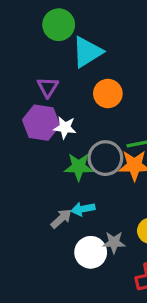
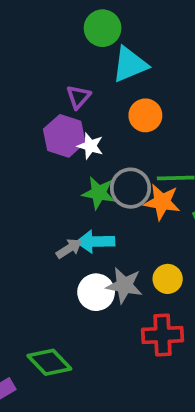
cyan arrow: (83, 209) -> (95, 242), size x1.4
gray star: (114, 242) -> (124, 285), size x1.4

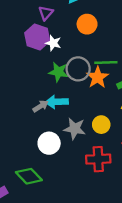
orange star: (162, 202) -> (98, 77), turned 30
white circle: (96, 292) -> (49, 143), moved

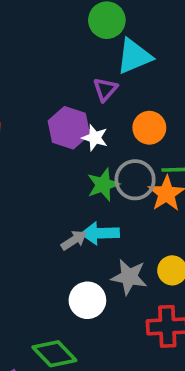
purple triangle: (46, 13) -> (105, 89), moved
orange circle: (87, 24) -> (149, 128), moved
green star: (58, 72) -> (103, 185), turned -30

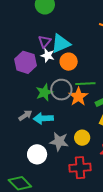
cyan triangle: (134, 56) -> (61, 44), moved
white star: (95, 138) -> (48, 55), moved
gray arrow: (74, 240) -> (25, 115), moved

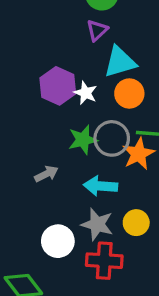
purple triangle: (45, 41) -> (97, 30), moved
white star: (48, 55) -> (86, 93), moved
cyan arrow: (43, 118) -> (100, 186), moved
red cross: (80, 168) -> (104, 261), moved

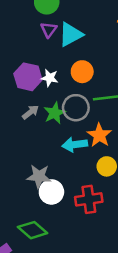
cyan triangle: (120, 62) -> (71, 34), moved
orange star: (138, 154) -> (99, 135), moved
gray arrow: (46, 174) -> (30, 112), moved
gray star: (97, 224) -> (39, 176), moved

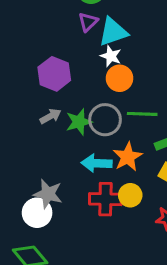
white star: (50, 78) -> (111, 56), moved
white circle: (51, 192) -> (37, 213), moved
red cross: (89, 199) -> (105, 199), moved

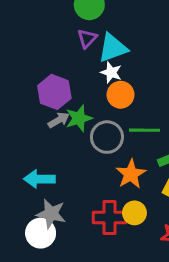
gray arrow: (50, 116) -> (59, 120), moved
green star: (79, 122) -> (79, 118), moved
cyan arrow: (97, 163) -> (39, 179), moved

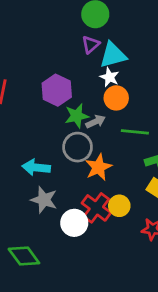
gray arrow: (59, 120) -> (96, 122), moved
gray circle: (107, 137) -> (78, 147), moved
orange star: (131, 174) -> (98, 167), moved
red cross: (109, 217) -> (96, 208), turned 32
white circle: (41, 233) -> (74, 223), moved

